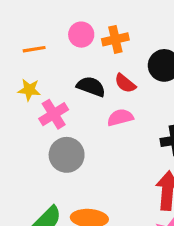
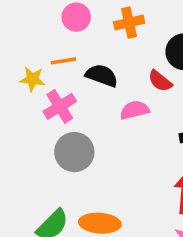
pink circle: (81, 35) -> (76, 17), moved
orange line: (34, 49) -> (63, 61), moved
red semicircle: (125, 83) -> (160, 81), moved

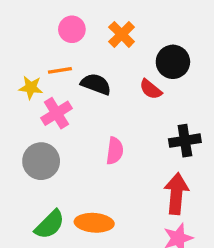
orange cross: (129, 23) -> (122, 34), turned -32
pink semicircle: (135, 110) -> (115, 151), moved, turned 112
gray circle: (74, 152) -> (41, 161), moved

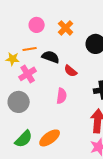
red semicircle: (151, 89) -> (71, 71), moved
orange ellipse: (94, 223) -> (50, 138), turned -40

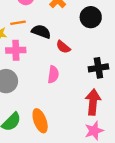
pink cross: (28, 74) -> (16, 50), turned 30
orange ellipse: (50, 138) -> (40, 121), turned -75

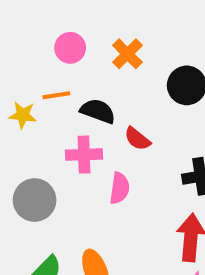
pink cross: (16, 50) -> (84, 155), moved

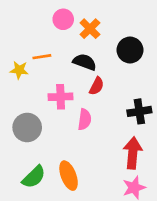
pink circle: (70, 48) -> (63, 19), moved
black semicircle: (98, 111) -> (85, 62), moved
red semicircle: (137, 139) -> (97, 86), turned -102

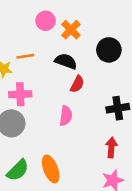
pink cross: (61, 97) -> (20, 94), moved
red arrow: (133, 153) -> (111, 147), size x0.7

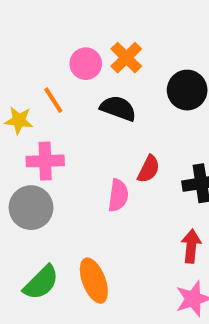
pink circle: (46, 21) -> (86, 64), moved
orange line: (25, 56) -> (53, 100), turned 66
red semicircle: (77, 84) -> (149, 169), moved

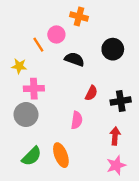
orange cross: (126, 58) -> (79, 16), moved, turned -30
orange line: (53, 100) -> (38, 45), moved
pink semicircle: (118, 195) -> (77, 120), moved

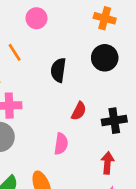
orange cross: (79, 16) -> (105, 18), moved
pink circle: (56, 34) -> (36, 18), moved
black semicircle: (74, 59) -> (58, 70), turned -102

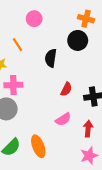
black circle: (105, 58) -> (78, 40), moved
pink semicircle: (61, 144) -> (63, 119), moved, turned 49

